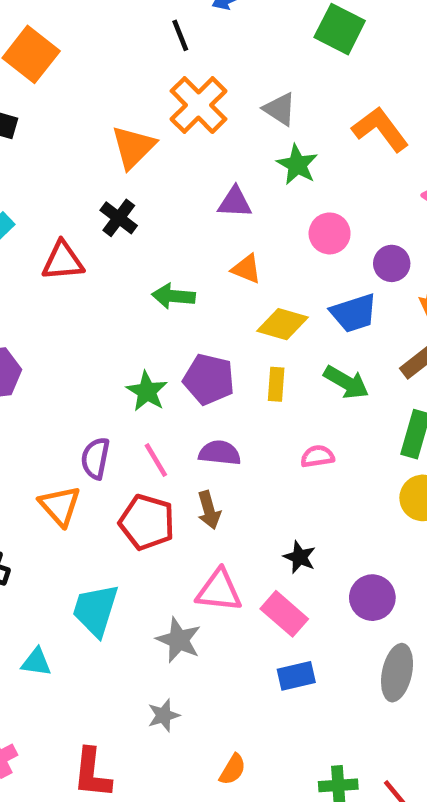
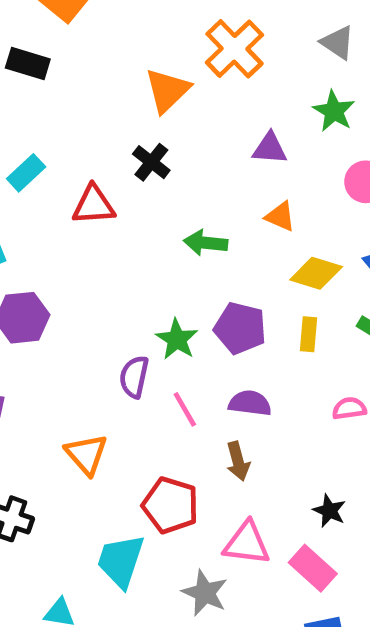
gray triangle: (280, 109) -> (338, 43), moved
purple semicircle: (95, 458) -> (134, 377), moved
red pentagon: (147, 522) -> (170, 505), moved

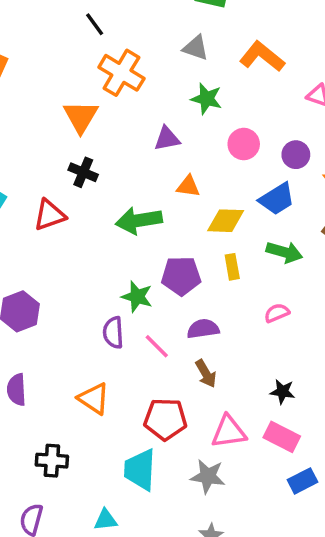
green arrow: (206, 243) -> (139, 220), size x1.4

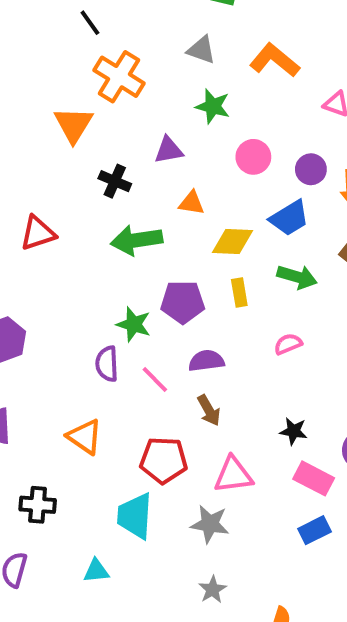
black cross: (83, 172) -> (115, 181), moved
pink rectangle: (282, 437) -> (314, 478), moved

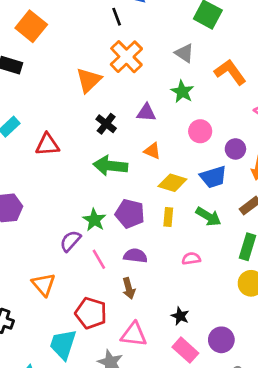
purple semicircle: (107, 364) -> (70, 241), turned 30

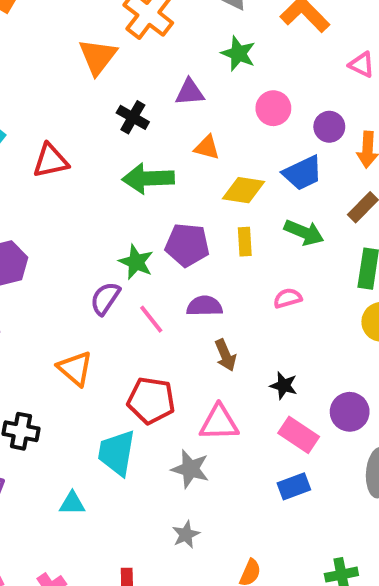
brown arrow: (129, 288) -> (225, 355), moved

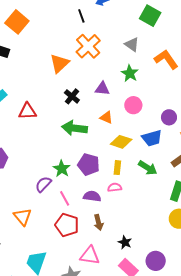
pink circle: (273, 108) -> (133, 105), moved
pink semicircle: (288, 298) -> (115, 187), moved
red pentagon: (151, 400) -> (67, 225), moved

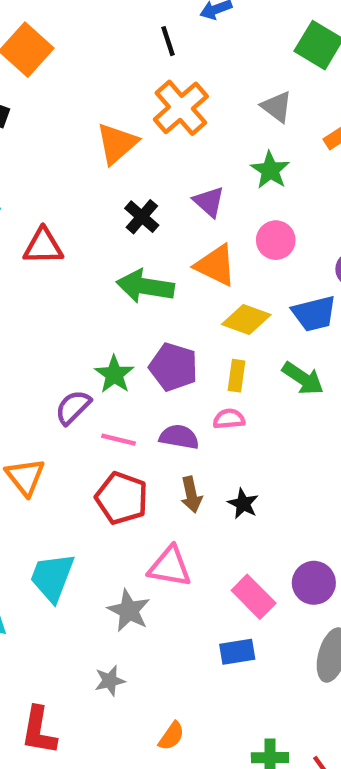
purple triangle: (102, 89) -> (209, 202), turned 35
orange triangle: (106, 117) -> (216, 265), size x1.5
pink line: (65, 198) -> (118, 440), turned -49
black star: (125, 242) -> (243, 504), moved

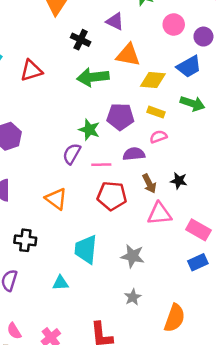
pink circle: (276, 240) -> (174, 24), moved
yellow rectangle: (236, 376) -> (156, 112), turned -63
pink triangle: (170, 567) -> (160, 214), moved
orange semicircle: (171, 736) -> (175, 318), size x1.6

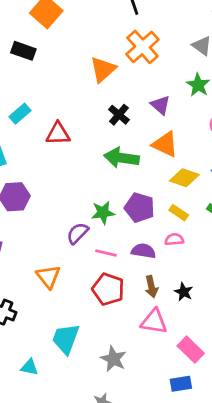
green star: (89, 130) -> (103, 213), turned 30

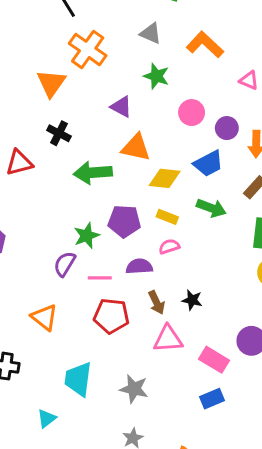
black cross: (119, 115) -> (59, 133), moved
cyan triangle: (29, 367) -> (47, 418), turned -36

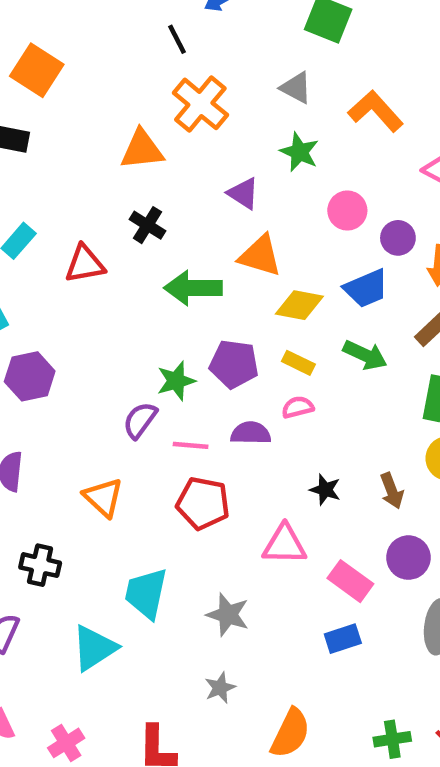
orange triangle: (51, 83) -> (142, 150), turned 44
brown arrow: (157, 302) -> (392, 491), moved
cyan triangle: (47, 418) -> (94, 648), size x1.6

